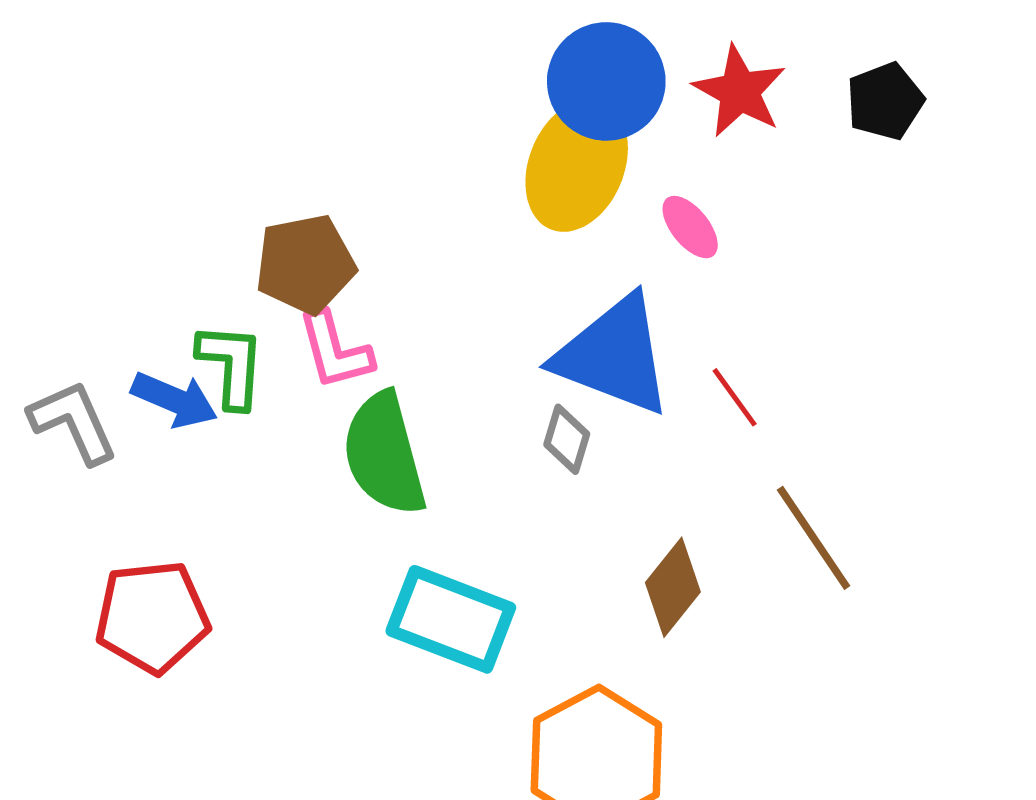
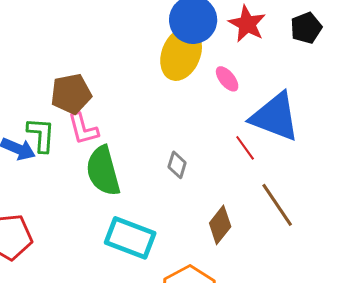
blue triangle: (614, 355) -> (275, 117), moved

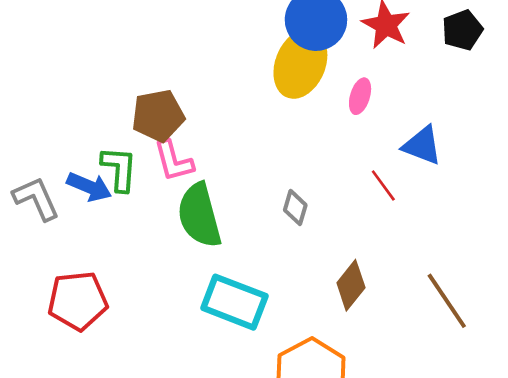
pink ellipse: (227, 79) -> (360, 96), turned 56
blue triangle: (275, 117) -> (422, 145), size x0.6
brown line: (277, 205) -> (447, 301), moved

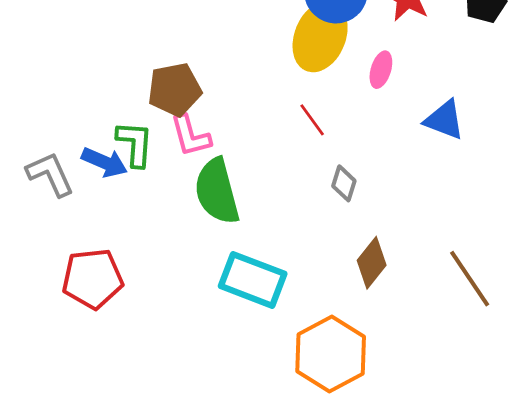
red line: (383, 186) -> (312, 120), moved
gray diamond: (295, 208) -> (344, 183), moved

